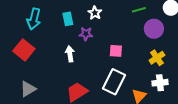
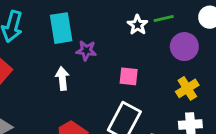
white star: (95, 13) -> (138, 25), moved
cyan rectangle: (68, 19) -> (61, 28), size x1.5

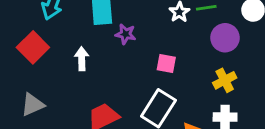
white arrow: (62, 79) -> (82, 59), moved

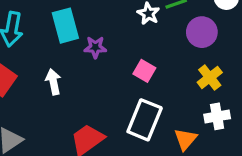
pink square: (166, 64) -> (144, 71), turned 30

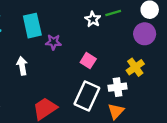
purple circle: (202, 32) -> (145, 34), moved
white cross: (217, 116) -> (118, 87), moved

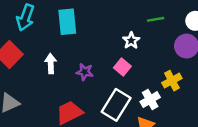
white star: (93, 19) -> (131, 41), moved
purple star: (53, 42) -> (85, 72), moved
white cross: (118, 87) -> (150, 100), turned -30

